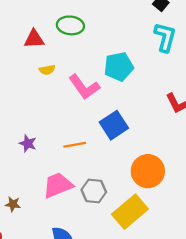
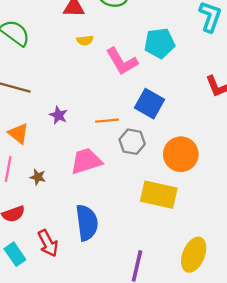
blue square: (114, 125) -> (149, 104), turned -32
gray hexagon: (94, 191) -> (132, 142), moved
yellow rectangle: (130, 212) -> (159, 195), turned 48

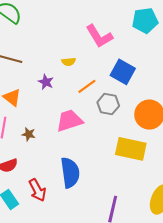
yellow semicircle: (85, 40) -> (69, 62), moved
cyan pentagon: (160, 43) -> (145, 21), moved
orange line: (107, 121) -> (87, 86), turned -30

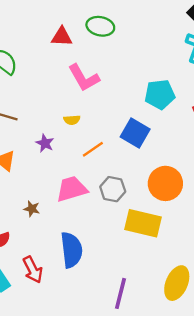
cyan pentagon: (145, 21) -> (160, 94), moved
pink L-shape: (99, 36) -> (84, 78), moved
gray hexagon: (108, 104) -> (113, 189), moved
brown star: (29, 134) -> (32, 209), moved

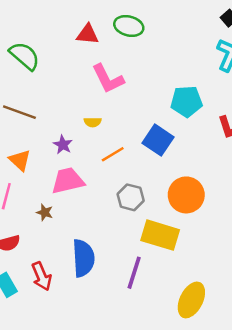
pink trapezoid: (72, 189) -> (68, 181), moved
purple line: (121, 293) -> (134, 273), moved

